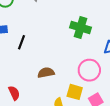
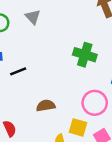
black line: (21, 42) -> (18, 71), turned 48

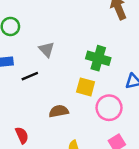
gray triangle: (33, 17) -> (46, 49), moved
yellow square: (78, 127) -> (86, 87), moved

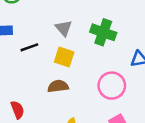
gray triangle: (46, 49) -> (64, 28), moved
yellow square: (86, 87) -> (64, 57), moved

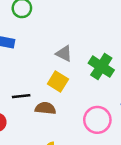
gray triangle: (64, 28) -> (64, 54), turned -36
black line: (29, 47) -> (21, 96), moved

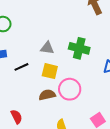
black line: (21, 96) -> (21, 67), moved
pink circle: (97, 120) -> (70, 89), moved

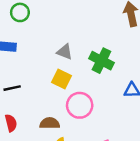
black line: (21, 67) -> (12, 88), moved
brown semicircle: (47, 95) -> (50, 123), moved

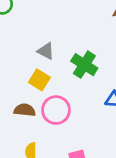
brown semicircle: (50, 123) -> (25, 110), moved

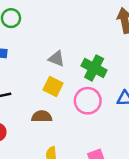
pink circle: (56, 110) -> (88, 101), moved

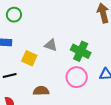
yellow square: (53, 87) -> (29, 58), moved

